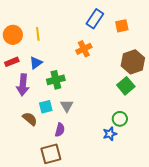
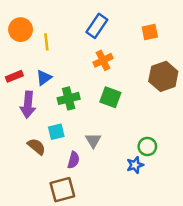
blue rectangle: (95, 19) -> (97, 26), moved
orange circle: (13, 35) -> (21, 30), moved
green square: (126, 86) -> (110, 97), moved, turned -30
gray triangle: (67, 106) -> (93, 140), moved

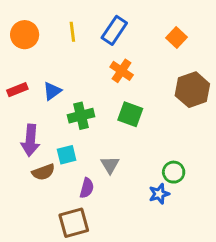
orange square: (150, 32) -> (177, 38), turned -35
yellow line: (46, 42) -> (72, 32), moved
orange cross: (103, 60) -> (122, 71), turned -30
purple arrow: (28, 105) -> (30, 140), moved
brown semicircle: (37, 146) -> (43, 172), turned 120

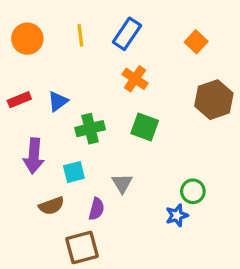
brown semicircle: (43, 172) -> (51, 206), moved

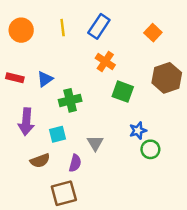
red rectangle: (19, 100) -> (15, 78), turned 36
green square: (145, 127) -> (123, 92), moved
blue star: (177, 215) -> (138, 131), moved

